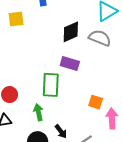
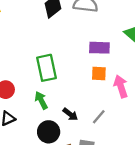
purple rectangle: (70, 64) -> (99, 48), moved

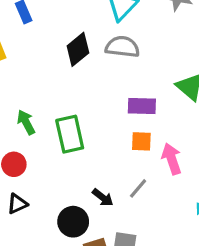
green arrow: (41, 100) -> (26, 122), moved
gray line: (99, 117) -> (138, 188), moved

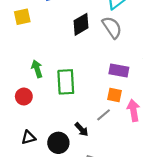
gray semicircle: (122, 47) -> (112, 27), turned 40
gray line: (138, 188) -> (104, 115), moved
black triangle: (17, 204) -> (28, 137), moved

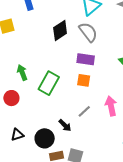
purple rectangle: (119, 71) -> (86, 59), moved
green rectangle: (66, 82) -> (49, 83), turned 35
orange square: (115, 95) -> (84, 80), moved

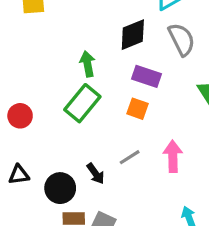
black diamond: (60, 30) -> (133, 35), moved
gray semicircle: (88, 32) -> (182, 39), moved
green arrow: (22, 72) -> (87, 64), moved

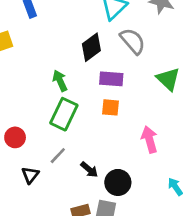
gray line: (130, 157) -> (58, 156), moved
black triangle: (19, 175) -> (30, 175), moved, turned -30
black circle: (60, 188) -> (118, 182), moved

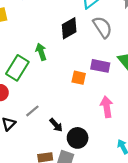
purple rectangle: (111, 79) -> (100, 66), moved
green rectangle: (64, 114) -> (17, 68), moved

